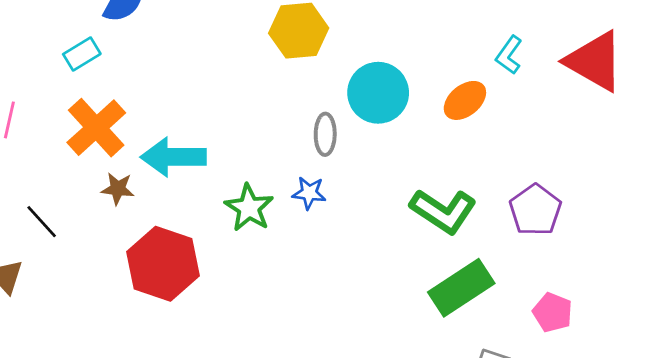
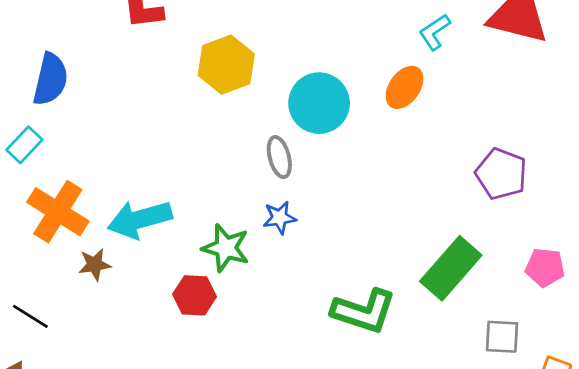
cyan L-shape: (509, 55) -> (435, 32), turned 36
green L-shape: (443, 211) -> (364, 311), moved
red hexagon: (163, 264) -> (195, 295), moved, size x0.6

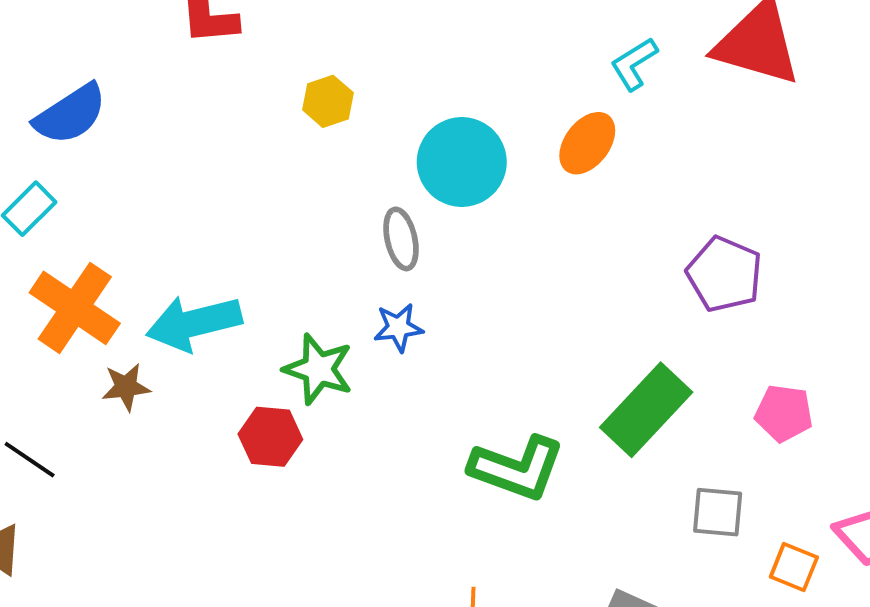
yellow hexagon: (226, 65) -> (328, 101), size x0.6
blue semicircle: (50, 79) -> (70, 114), turned 42

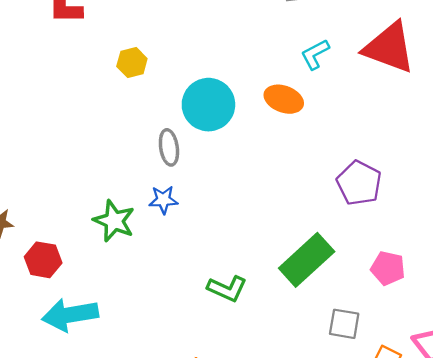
orange ellipse: (587, 143) -> (284, 99), turned 69
cyan arrow: (194, 323) -> (70, 315), moved
red hexagon: (270, 437) -> (43, 260), moved
green L-shape: (517, 468) -> (227, 289), size x0.7

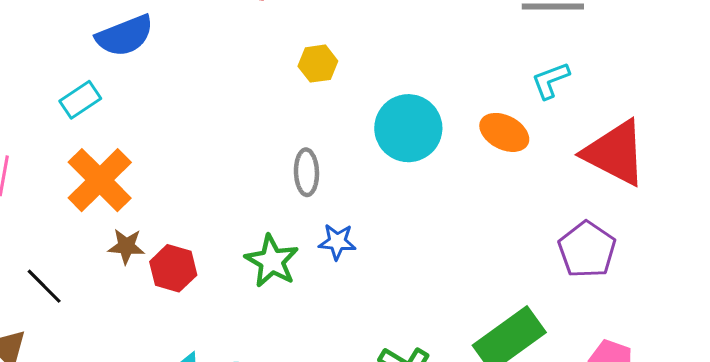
red triangle: (389, 48) -> (615, 153), moved
gray ellipse: (169, 147) -> (306, 172), moved
red hexagon: (43, 260) -> (173, 268), moved

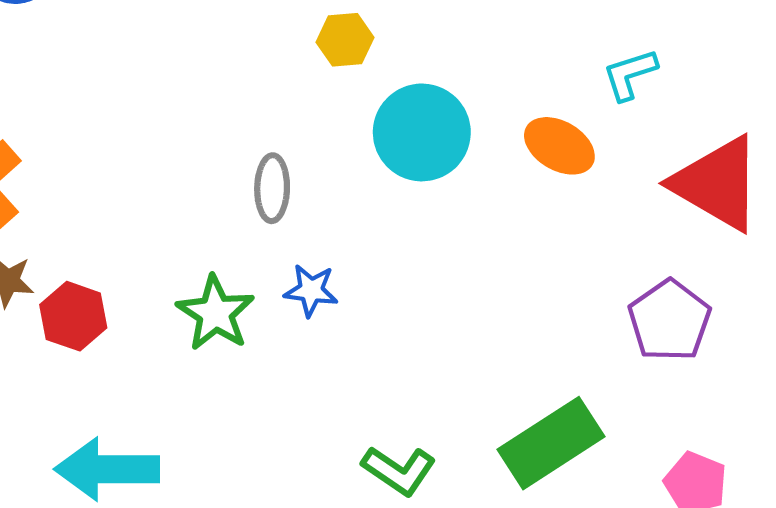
yellow hexagon: (318, 64) -> (345, 40), moved

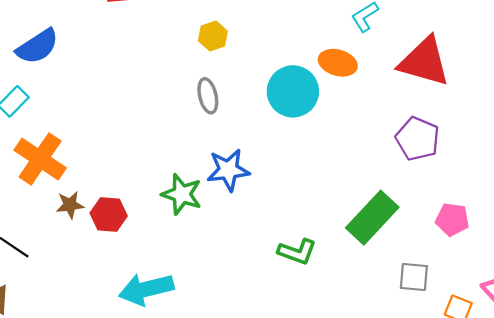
cyan circle: (422, 132) -> (293, 91), moved
gray ellipse: (272, 188) -> (208, 96), moved
blue star: (311, 290) -> (228, 170), size x1.5

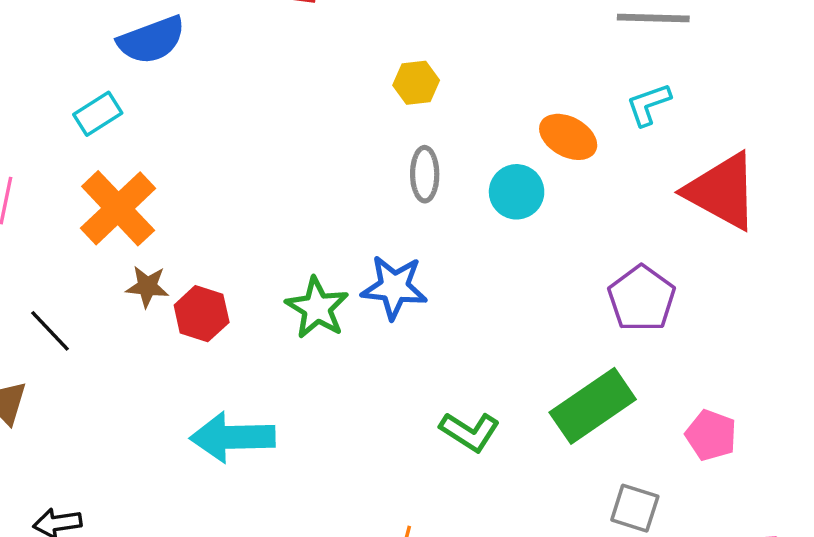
orange ellipse: (338, 63) -> (568, 137), moved
cyan circle: (293, 91) -> (517, 192), size x0.7
gray ellipse: (208, 96) -> (425, 174), moved
purple pentagon: (418, 139) -> (642, 298), moved

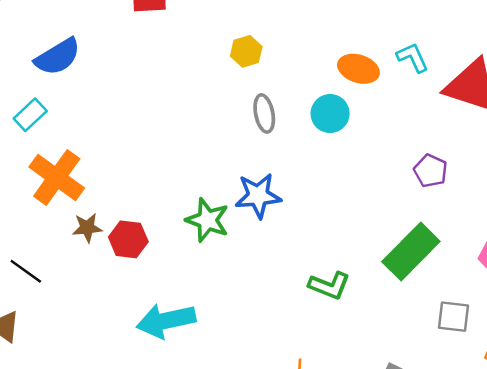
cyan L-shape: (648, 104) -> (413, 57), moved, turned 96
purple pentagon: (642, 298) -> (431, 171), size x0.7

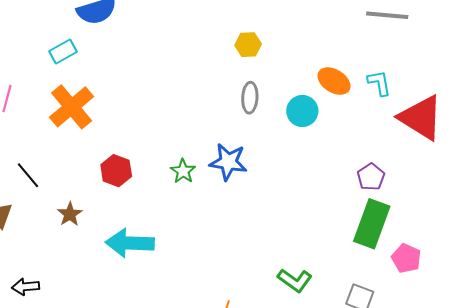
green star: (207, 220) -> (183, 171), size x0.7
brown star: (87, 228) -> (70, 214), moved, turned 30
green rectangle: (411, 251) -> (372, 224), moved, turned -39
green L-shape: (329, 286) -> (295, 280), moved

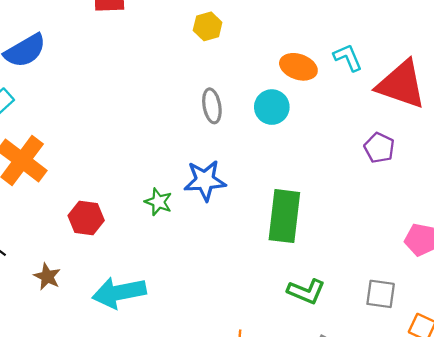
yellow hexagon: (248, 45) -> (208, 26), moved
purple pentagon: (371, 177) -> (379, 148), moved
green rectangle: (372, 224) -> (284, 216), moved

